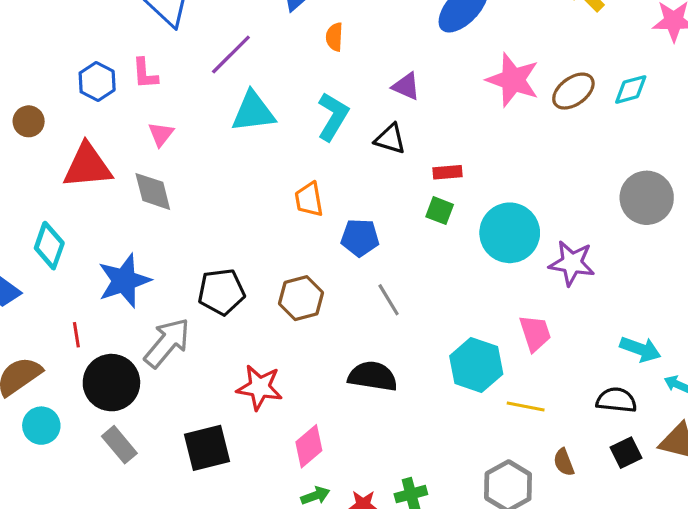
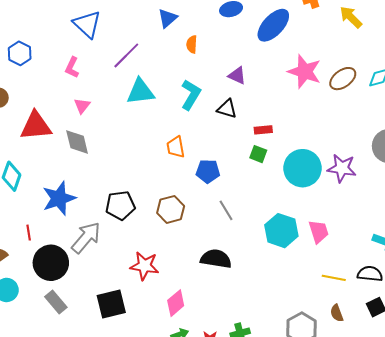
pink L-shape: (145, 74) -> (72, 67), turned 30
blue hexagon: (97, 82) -> (20, 53), moved
purple star: (572, 263) -> (342, 168), moved
cyan hexagon: (476, 365) -> (281, 231), moved
yellow line: (526, 406) -> (334, 278), moved

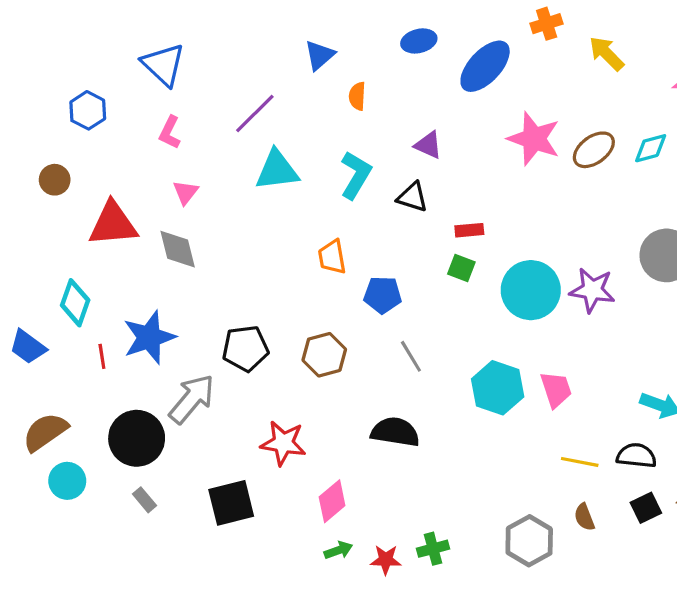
blue triangle: (87, 24) -> (163, 65), moved
red line: (29, 233) -> (102, 356), moved
gray rectangle: (56, 302) -> (144, 500), size x0.7

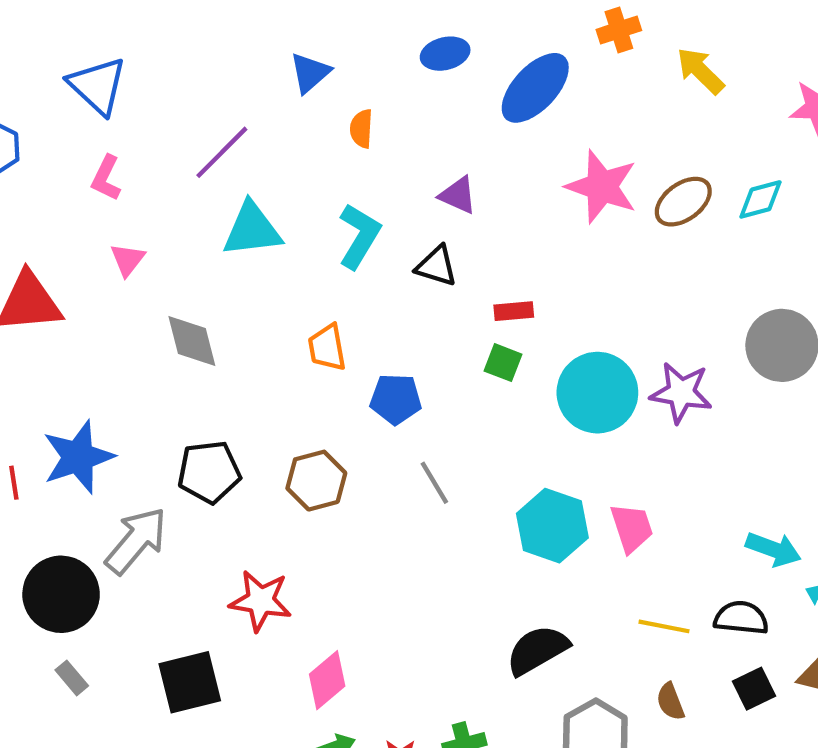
gray diamond: (178, 249) -> (192, 341), moved
black semicircle: (395, 432) -> (537, 650), moved, turned -39

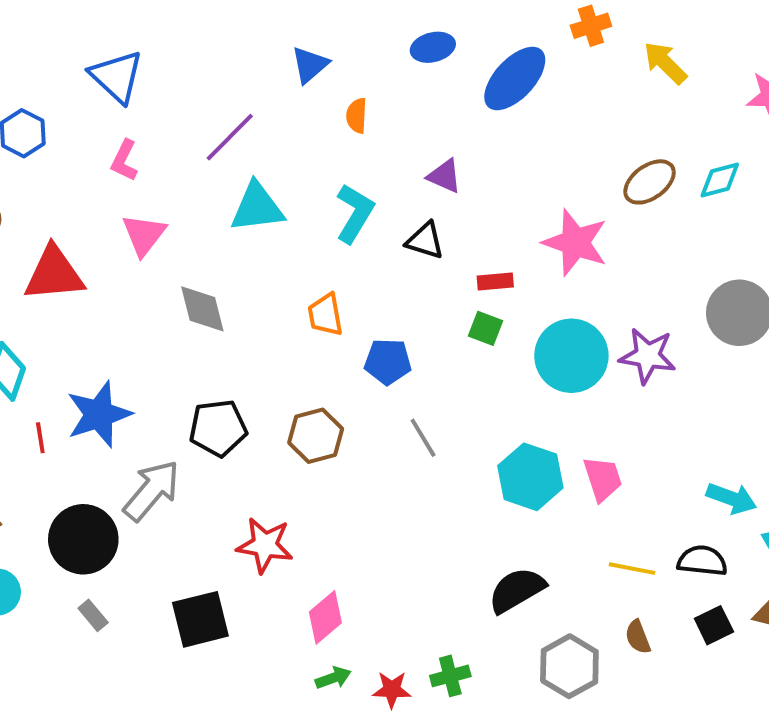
pink star: (602, 187) -> (575, 243), moved
pink triangle: (128, 260) -> (144, 235), size x1.4

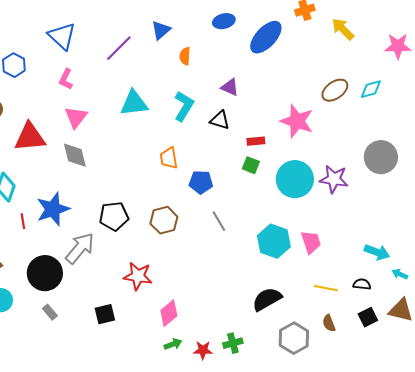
purple line: (230, 137) -> (119, 48), moved
gray diamond: (202, 309) -> (75, 155), moved
black semicircle: (702, 561) -> (362, 284), size x0.7
black square: (200, 619) -> (105, 314), size x0.7

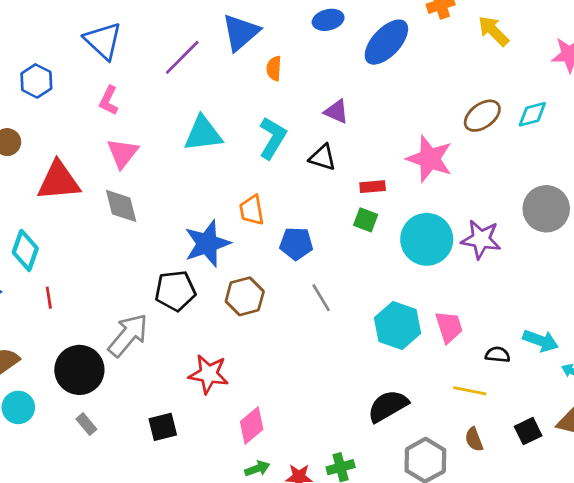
blue triangle: (161, 30) -> (241, 32), size x1.4
blue star: (53, 209) -> (207, 244), moved
black semicircle: (362, 284) -> (498, 355), moved

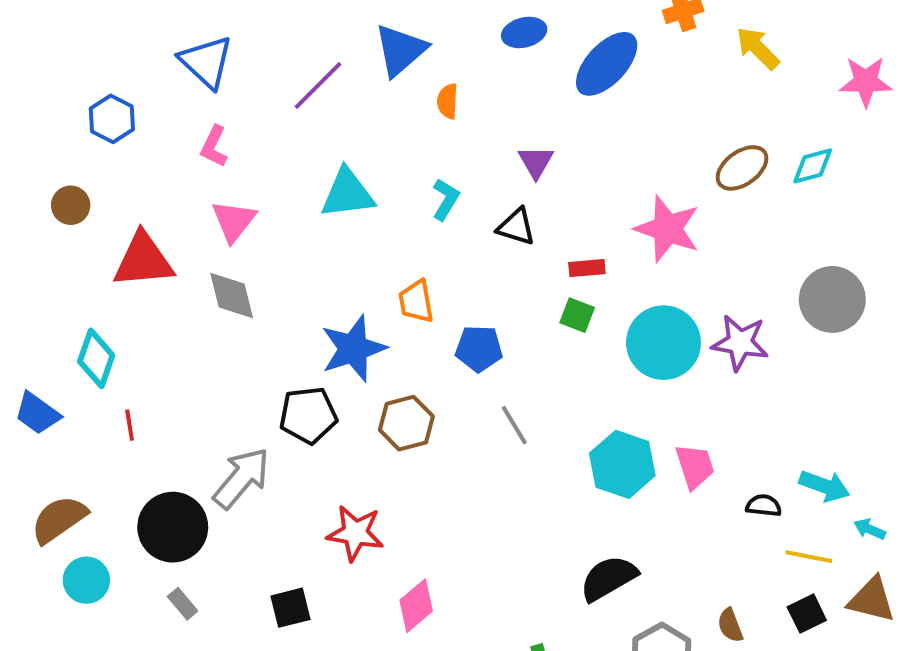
purple triangle: (336, 112) -> (536, 162), turned 36
cyan L-shape: (273, 138) -> (446, 199), size x0.7
yellow line: (470, 391) -> (809, 557), moved

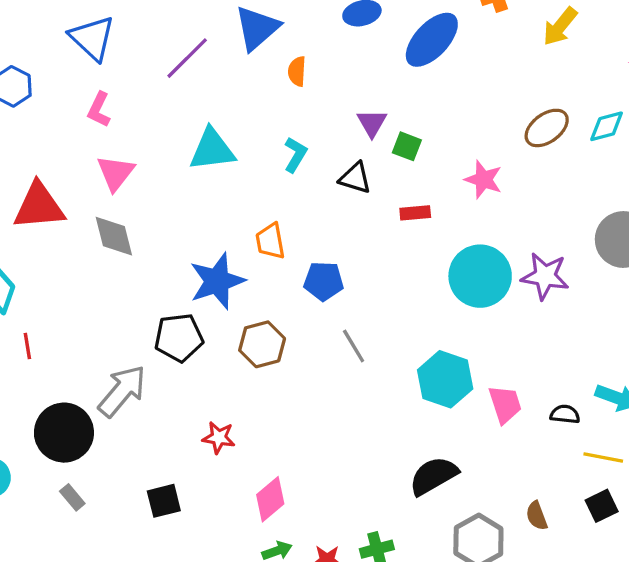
yellow arrow: (758, 48) -> (560, 26), turned -96
pink star: (667, 229) -> (483, 180), size x0.7
green square: (577, 315) -> (407, 146), moved
pink trapezoid: (695, 466) -> (505, 404), moved
red star: (355, 533) -> (219, 438), size x0.7

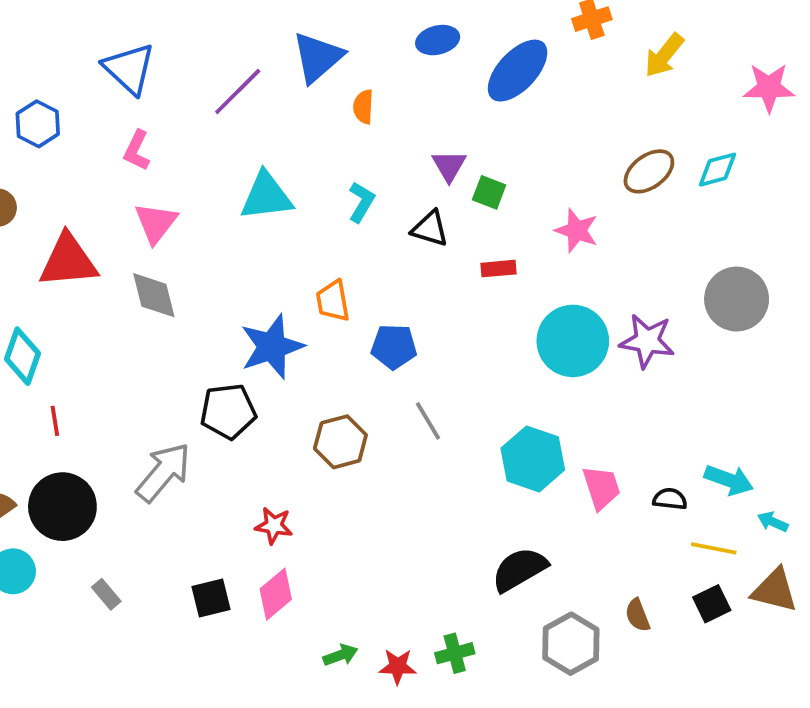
brown hexagon: (262, 344) -> (340, 442), moved
black circle: (64, 433) -> (62, 507), moved
pink diamond: (270, 499) -> (276, 594), moved

